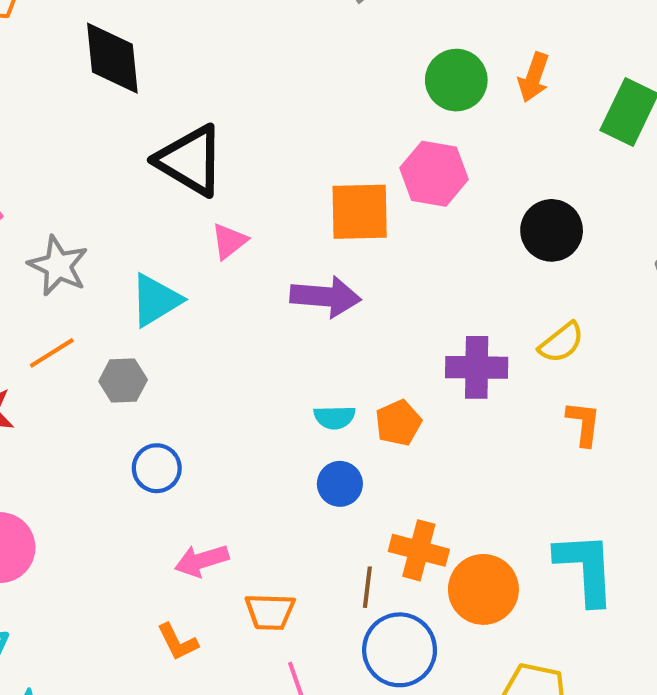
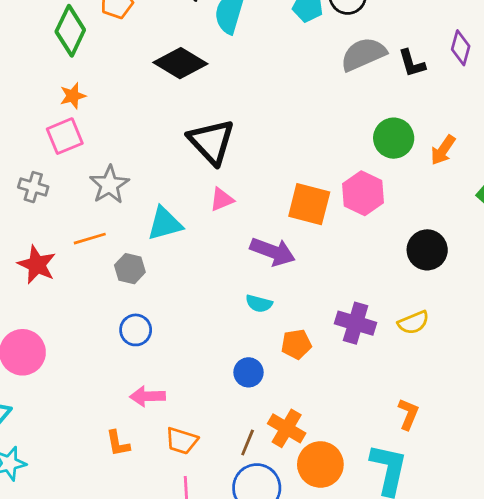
black diamond: (112, 58) -> (180, 63), turned -69
cyan semicircle: (335, 417) -> (259, 304), moved
orange L-shape: (584, 424) -> (408, 414), moved

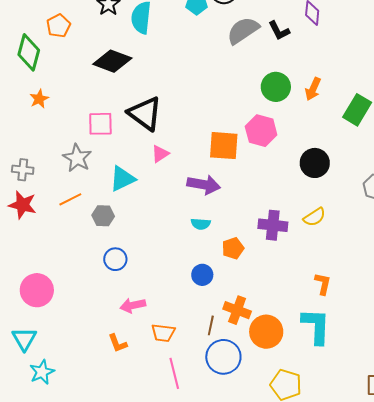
pink square: (65, 136) -> (100, 124), moved, turned 32
red star: (37, 265) -> (22, 205), moved

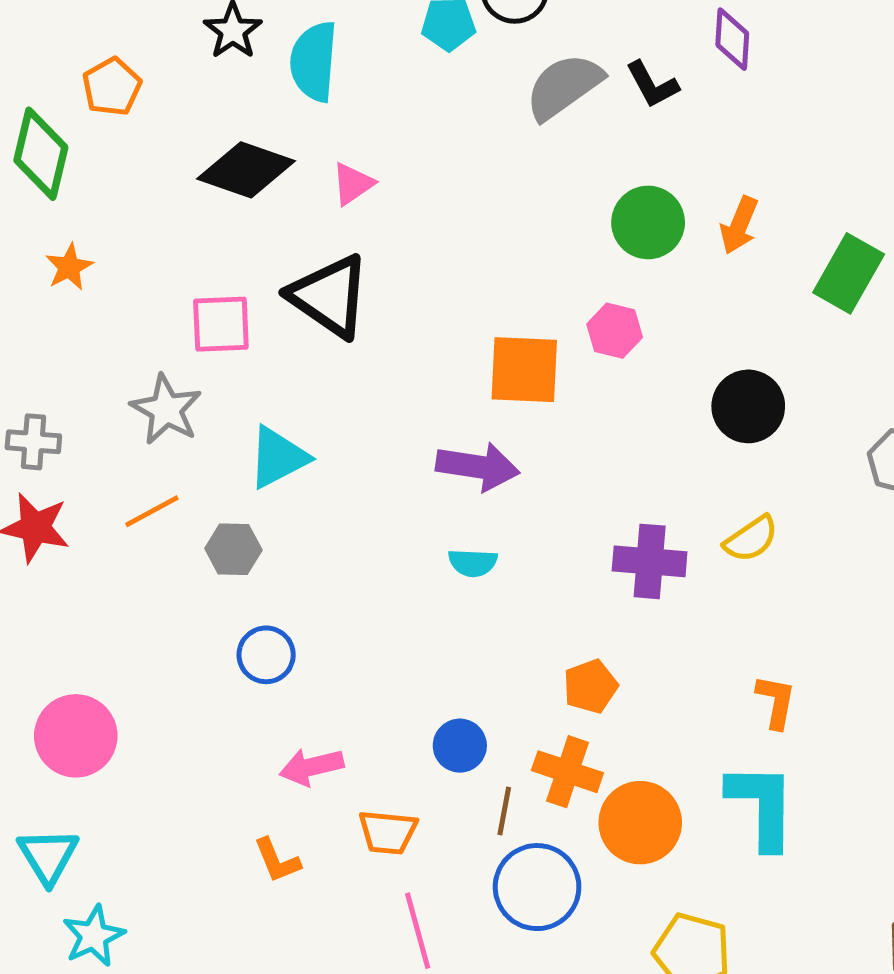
pink hexagon: (261, 131) -> (615, 331), size x0.7
pink triangle: (160, 154) -> (353, 184), moved
orange pentagon: (233, 248) -> (590, 686), moved
blue circle: (202, 275) -> (460, 746), moved

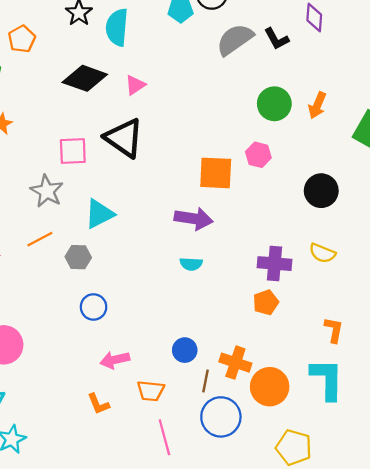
yellow semicircle: (751, 539) -> (322, 253), turned 56
orange pentagon: (590, 686) -> (266, 302), moved

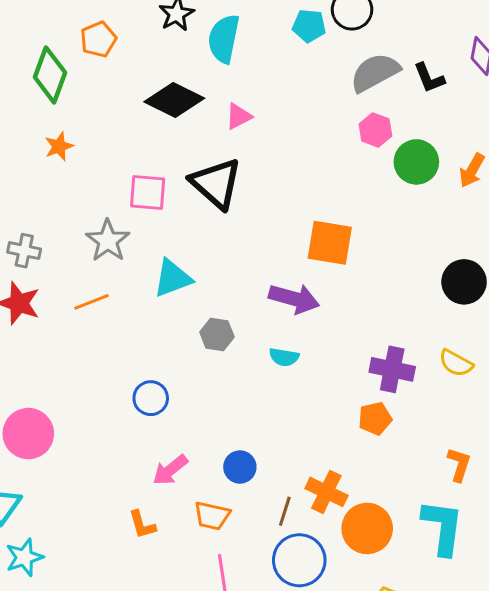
pink hexagon: (258, 155) -> (375, 130), moved
gray hexagon: (78, 257) -> (217, 335), moved
blue circle: (185, 350) -> (240, 467), moved
pink arrow: (115, 360) -> (170, 470), turned -32

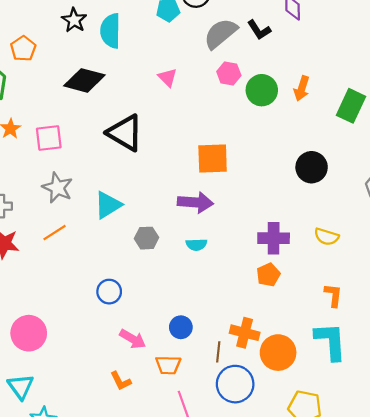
pink triangle: (239, 116) -> (168, 77), moved, turned -36
pink square: (148, 193) -> (49, 138), moved
yellow semicircle: (456, 363) -> (327, 237), moved
pink arrow: (170, 470) -> (133, 339), turned -100

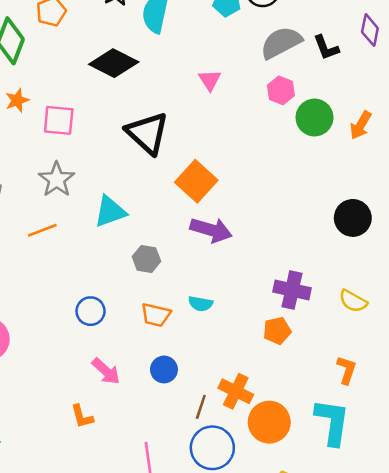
orange square: (213, 159) -> (196, 181), moved, turned 32
cyan semicircle: (196, 245) -> (201, 304), moved
orange trapezoid: (168, 365) -> (156, 315), moved

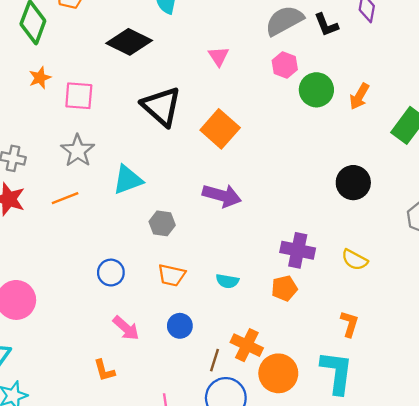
orange square: (196, 181) -> (220, 129), moved
cyan semicircle: (201, 304) -> (227, 281), moved

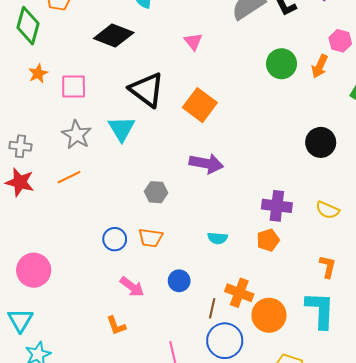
pink hexagon: (285, 65) -> (340, 41), moved
cyan triangle: (128, 180) -> (122, 129), moved, turned -36
orange trapezoid: (172, 275) -> (151, 238), moved

